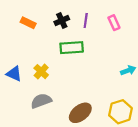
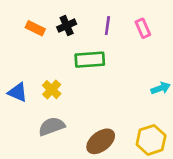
black cross: (62, 20) -> (67, 26), moved

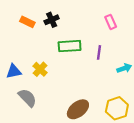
purple line: (107, 26) -> (99, 52), moved
blue triangle: (18, 92) -> (14, 71), turned -35
gray semicircle: (52, 126) -> (27, 98), moved, turned 66

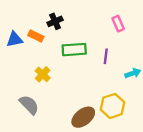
orange rectangle: (27, 22) -> (36, 36), moved
blue triangle: (14, 71) -> (14, 39), moved
yellow hexagon: (117, 108) -> (113, 106), moved

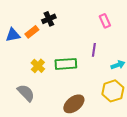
orange rectangle: (36, 36) -> (32, 32), turned -64
green rectangle: (74, 50) -> (66, 64), moved
yellow hexagon: (113, 106) -> (113, 91), moved

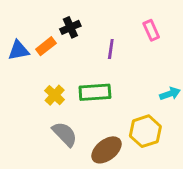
purple line: (94, 50) -> (111, 49), moved
yellow hexagon: (113, 91) -> (145, 131), moved
gray semicircle: (26, 93) -> (65, 134), moved

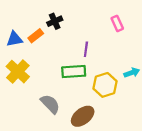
purple line: (111, 49) -> (86, 49), moved
yellow cross: (55, 95) -> (18, 72), moved, size x1.5
yellow hexagon: (145, 131) -> (105, 85), moved

